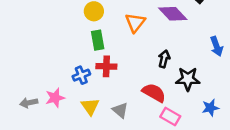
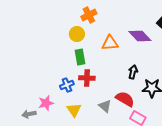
orange triangle: (135, 23) -> (110, 43), turned 48
gray arrow: (29, 103) -> (29, 114), moved
gray triangle: (120, 110) -> (105, 106), moved

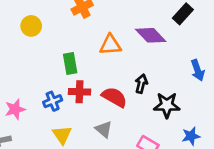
yellow circle: (77, 34) -> (31, 26), moved
red semicircle: (125, 99) -> (114, 97), moved
pink star: (46, 103) -> (15, 109), moved

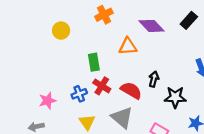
purple diamond: (151, 35) -> (151, 26), moved
red cross: (79, 92) -> (102, 86), turned 30
gray triangle: (104, 129) -> (122, 118), size x1.5

